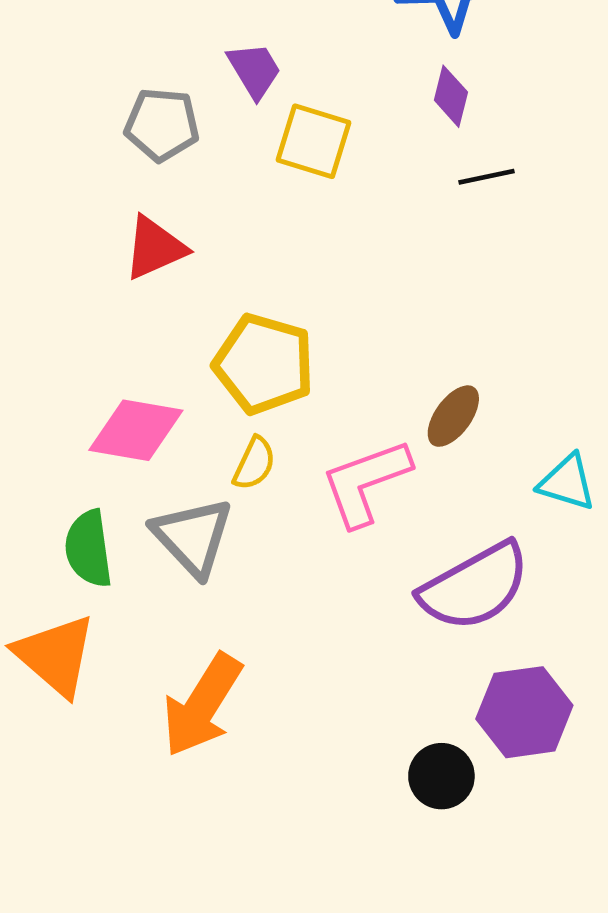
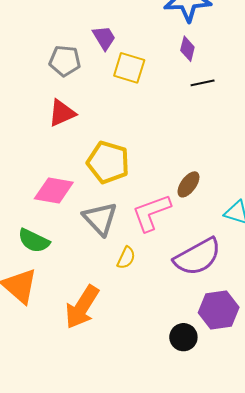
yellow semicircle: (254, 463) -> (126, 258), moved
gray triangle: (193, 537) -> (100, 219), moved
green semicircle: (88, 549) -> (34, 241), turned -56

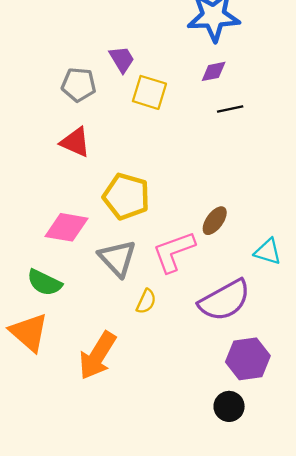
purple diamond: (187, 49) -> (214, 71), turned 65
red triangle: (62, 113) -> (75, 142), turned 48
black circle: (183, 337) -> (229, 406), moved

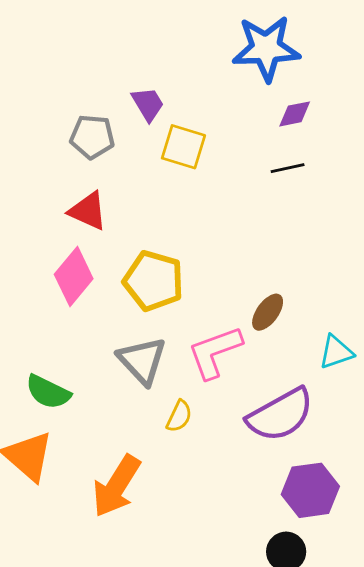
purple diamond: (214, 71) -> (295, 114), moved
pink diamond: (66, 227) -> (74, 276), moved, turned -60
cyan triangle: (268, 252) -> (336, 352), turned -36

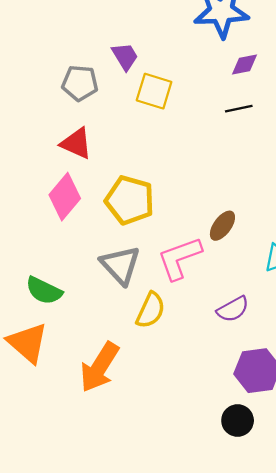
purple semicircle: (280, 415) -> (233, 309), size x0.6
yellow semicircle: (179, 416) -> (151, 310), size x1.4

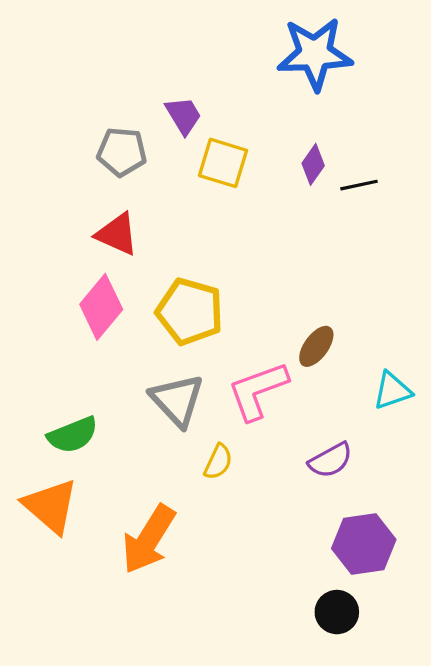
purple diamond: (245, 64) -> (313, 164), moved, turned -44
black line: (239, 109) -> (359, 185), moved
green semicircle: (44, 291) -> (73, 435), turned -48
yellow semicircle: (151, 310) -> (218, 462), size x0.7

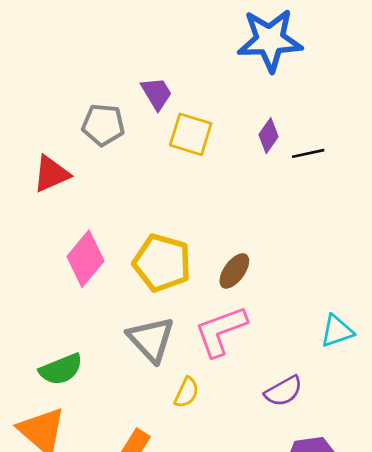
red triangle: (117, 234) -> (51, 174), moved, turned -48
brown ellipse: (316, 346) -> (234, 271), moved

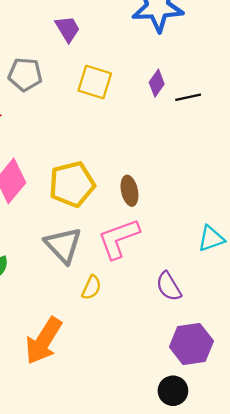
purple trapezoid: (157, 93) -> (68, 29), moved
yellow pentagon: (162, 263) -> (72, 184), turned -30
brown ellipse: (234, 271) -> (129, 191), turned -48
purple semicircle: (284, 391) -> (169, 286), turned 88

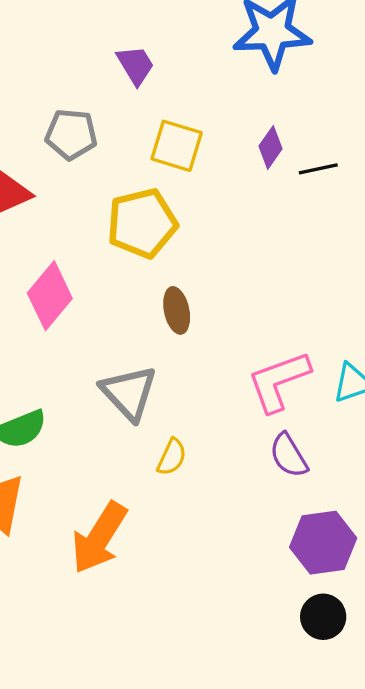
yellow pentagon: (72, 184) -> (142, 223), moved
brown ellipse: (129, 191) -> (177, 310), moved
pink L-shape: (119, 239) -> (279, 381), moved
black circle: (173, 391) -> (323, 617), moved

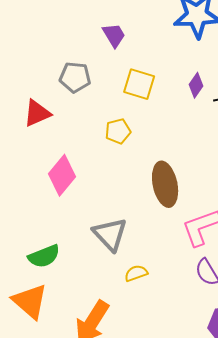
yellow pentagon: (142, 223) -> (118, 131), size x0.6
brown ellipse: (177, 310) -> (165, 184), moved, size x1.6
yellow semicircle: (172, 457) -> (136, 273), turned -135

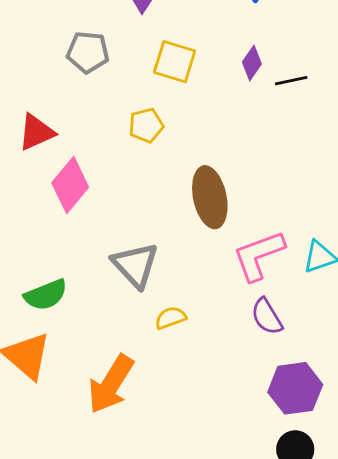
red triangle: (37, 113) -> (36, 132), moved

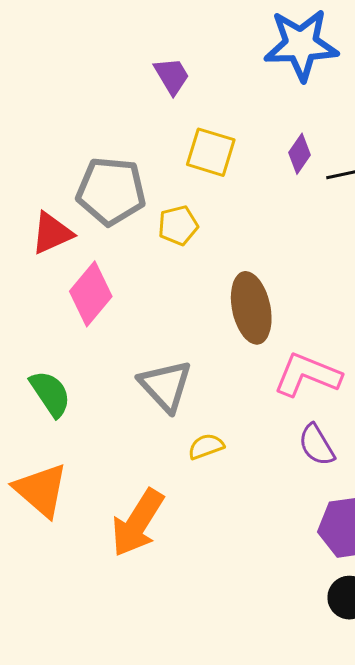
gray pentagon: (88, 52) -> (111, 191), moved, size x1.4
pink L-shape: (259, 255) -> (307, 375), turned 42
green semicircle: (46, 295) -> (50, 394), moved, turned -102

